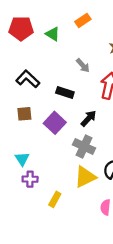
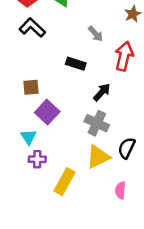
black L-shape: (28, 79) -> (32, 28), moved
purple square: (55, 123) -> (47, 112), moved
yellow rectangle: (55, 199) -> (65, 182), size x1.5

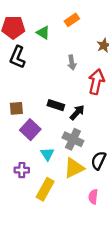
black L-shape: (32, 28) -> (17, 57), turned -110
gray arrow: (96, 34) -> (72, 62), turned 32
black rectangle: (76, 64) -> (56, 105), moved
cyan triangle: (29, 137) -> (47, 154), moved

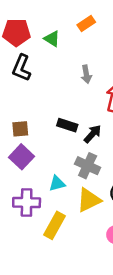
purple square: (30, 130) -> (21, 157), moved
cyan triangle: (47, 154) -> (57, 183), turned 48
purple cross: (22, 170) -> (27, 203), size x1.5

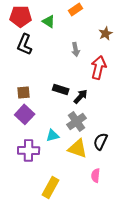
gray cross: (88, 166) -> (77, 121), turned 30
yellow triangle: (89, 200) -> (78, 148), turned 45
yellow rectangle: (55, 225) -> (51, 187), moved

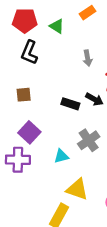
brown square: (24, 92) -> (24, 95), moved
black arrow: (81, 96) -> (94, 99), moved, turned 77
yellow triangle: (78, 148) -> (77, 189), moved
purple cross: (29, 150) -> (18, 160), moved

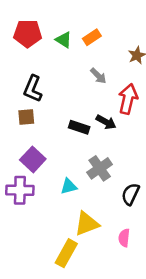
orange rectangle: (88, 13) -> (92, 37), moved
black L-shape: (29, 52) -> (33, 89), moved
gray arrow: (88, 58) -> (98, 76), turned -35
yellow triangle: (77, 189) -> (87, 224), turned -40

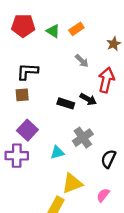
black L-shape: (33, 89) -> (27, 71), turned 70
pink semicircle: (124, 238) -> (103, 195), turned 32

